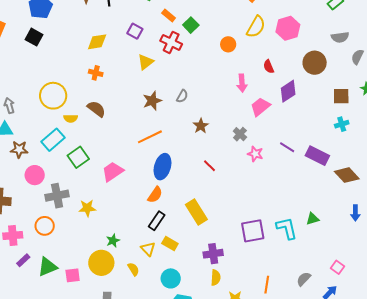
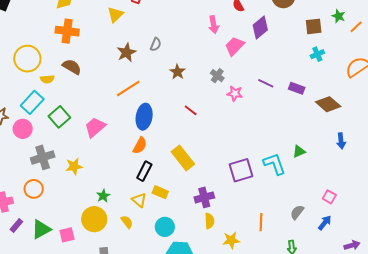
orange cross: (96, 73) -> (67, 31), size x1.6
purple rectangle: (317, 156) -> (297, 88), size x0.7
pink circle: (35, 175) -> (23, 129), moved

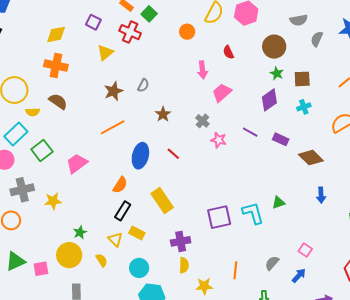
green star: (338, 16) -> (277, 73), moved
purple diamond: (260, 28) -> (269, 100), moved
blue ellipse: (144, 117) -> (140, 156), moved

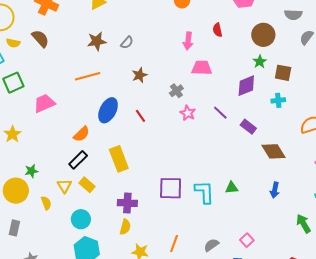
pink trapezoid: (222, 93) -> (202, 68), turned 30
yellow star: (53, 201) -> (12, 134), turned 30

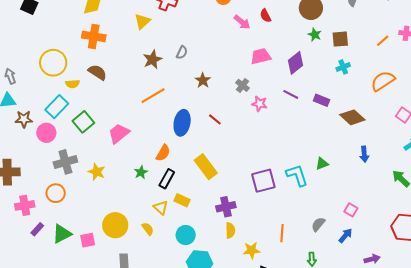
pink arrow: (188, 41) -> (242, 22), moved, turned -42
purple diamond: (246, 86) -> (295, 63), moved
green star: (31, 171) -> (141, 172), moved

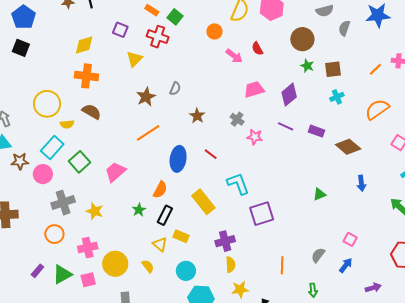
cyan L-shape: (297, 175) -> (238, 184), moved
pink cross: (25, 205) -> (88, 247), moved
yellow star: (252, 250) -> (240, 289), moved

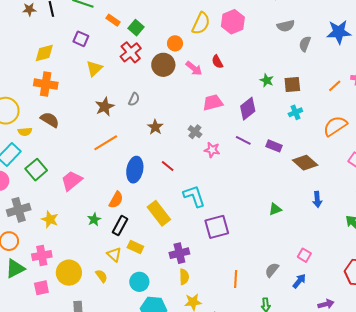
red cross: (158, 37) -> (131, 52), moved, turned 30
brown circle: (302, 39) -> (163, 65), moved
green triangle: (62, 274) -> (15, 269), moved

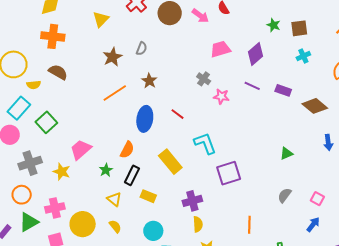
brown star: (155, 127) -> (149, 81), moved
pink trapezoid: (72, 181) -> (81, 150), moved
yellow triangle: (114, 254) -> (114, 199), moved
gray semicircle: (272, 270) -> (284, 195), moved

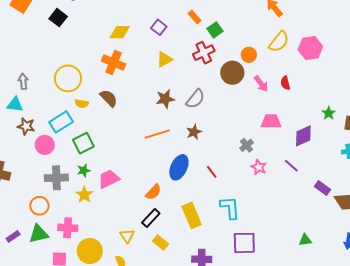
gray semicircle: (142, 49) -> (195, 99), size x1.5
purple rectangle: (283, 90) -> (322, 188), moved
green star: (106, 170) -> (84, 170), moved

